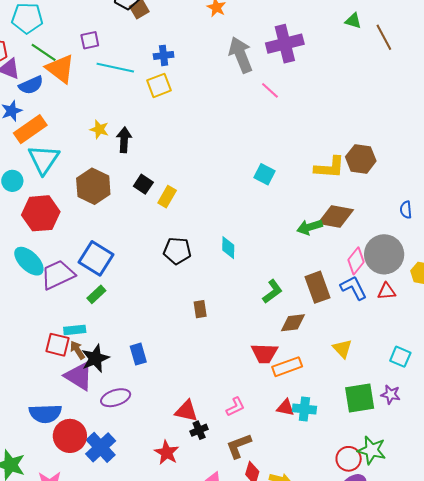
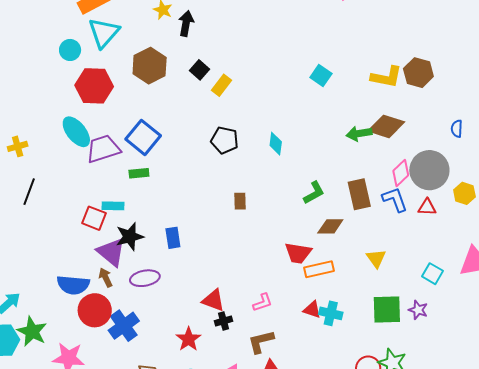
green rectangle: (96, 294) -> (139, 173), turned 30
brown arrow: (77, 350) -> (106, 278), moved

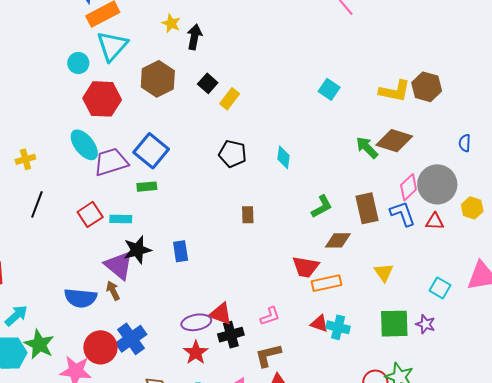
green arrow: (359, 134) -> (367, 148), turned 55
red square: (94, 218) -> (90, 214), moved, turned 35
purple ellipse: (145, 278) -> (196, 322), moved
red circle: (95, 310) -> (100, 347), moved
black cross: (224, 321) -> (231, 335), size x1.4

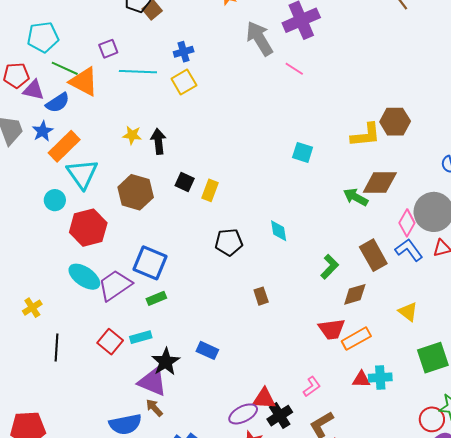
blue rectangle: (181, 251) -> (207, 350), turned -40

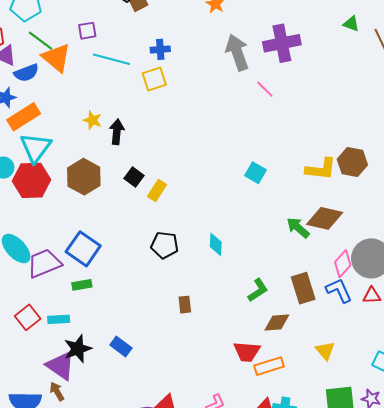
red hexagon: (88, 228) -> (31, 180), moved

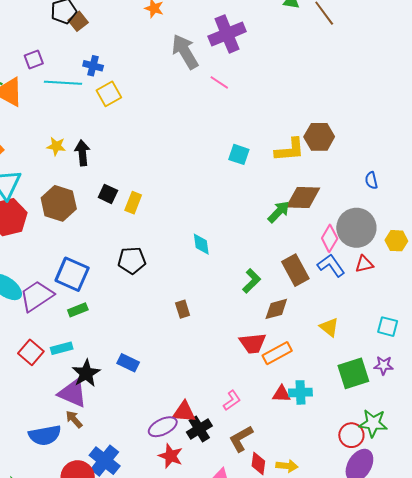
blue cross: (160, 49) -> (93, 66), moved, turned 30
cyan square: (255, 173) -> (239, 154), moved
green arrow: (298, 228) -> (279, 212), turned 105
black pentagon: (165, 245) -> (132, 260), moved

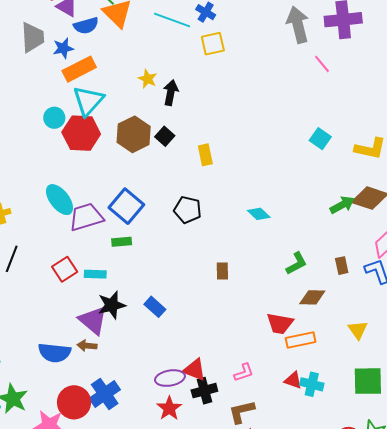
black square: (108, 194) -> (165, 136), moved
yellow rectangle: (133, 203) -> (205, 155), turned -50
cyan diamond: (201, 244) -> (259, 214), turned -55
brown rectangle: (295, 270) -> (342, 266), size x0.6
brown arrow: (74, 419) -> (87, 346), turned -60

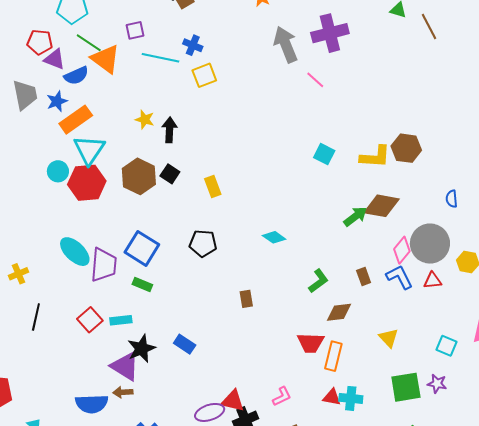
purple trapezoid: (86, 217) -> (104, 265), turned 120
green rectangle: (122, 242) -> (142, 284), turned 36
orange rectangle: (301, 340) -> (333, 356), turned -56

